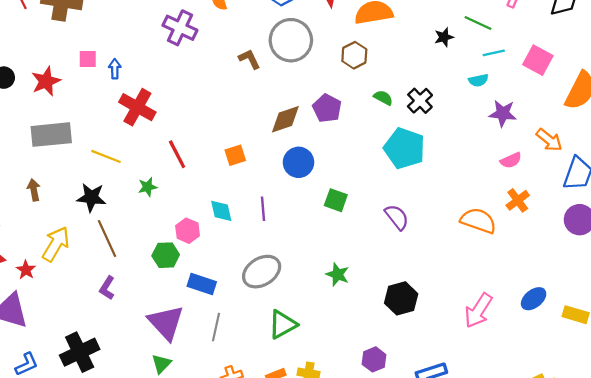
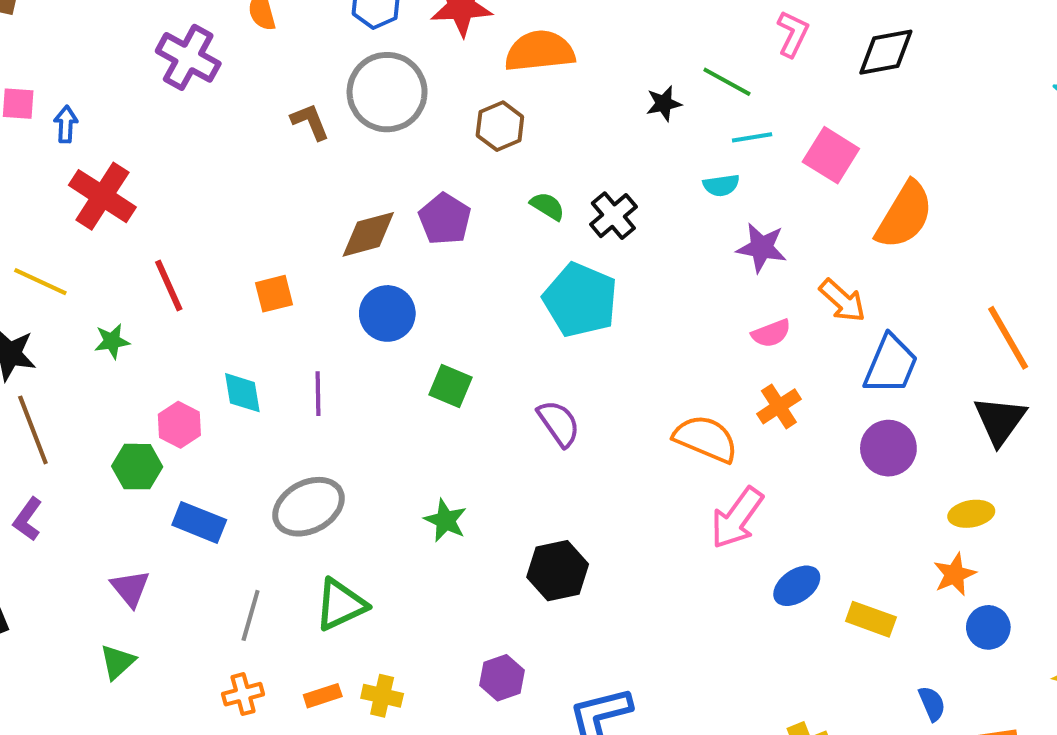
pink arrow: (478, 310) -> (737, 518), moved
purple triangle: (166, 323) -> (130, 588), size x0.6
gray line: (216, 327) -> (251, 615), moved

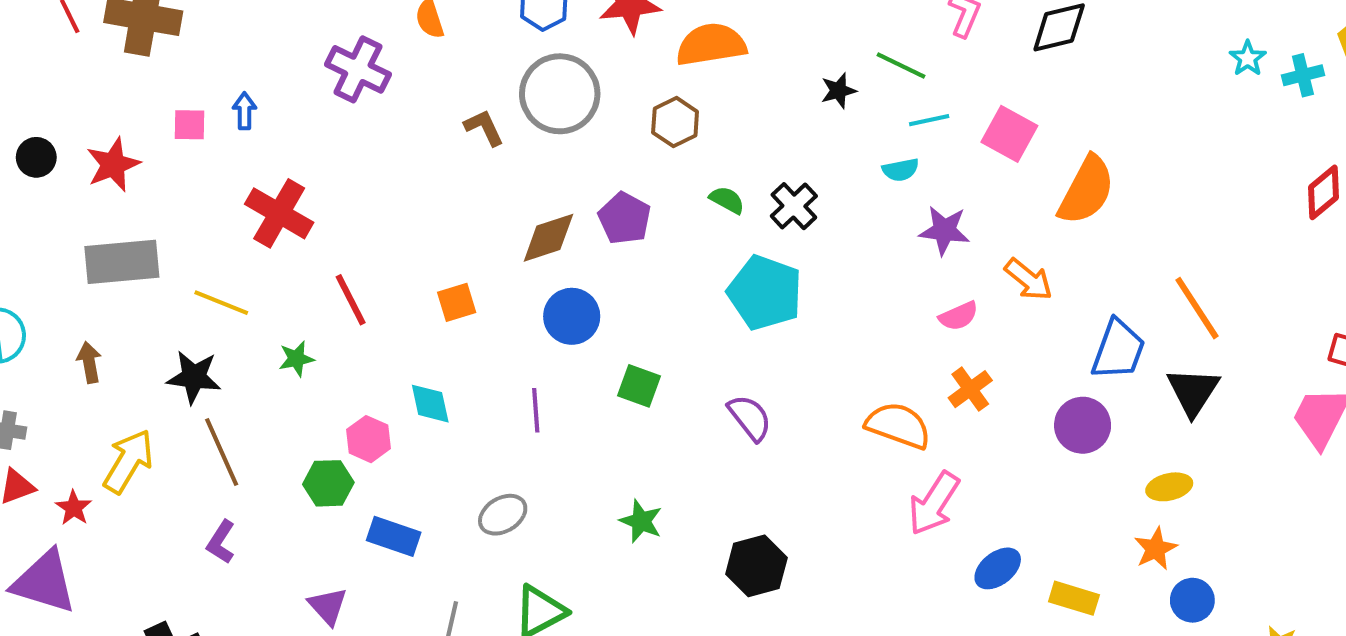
blue arrow: (66, 124) -> (244, 111), moved
blue trapezoid: (891, 364) -> (1118, 350), moved
purple line: (318, 394) -> (536, 410), moved
gray ellipse: (309, 507) -> (503, 515), size x0.7

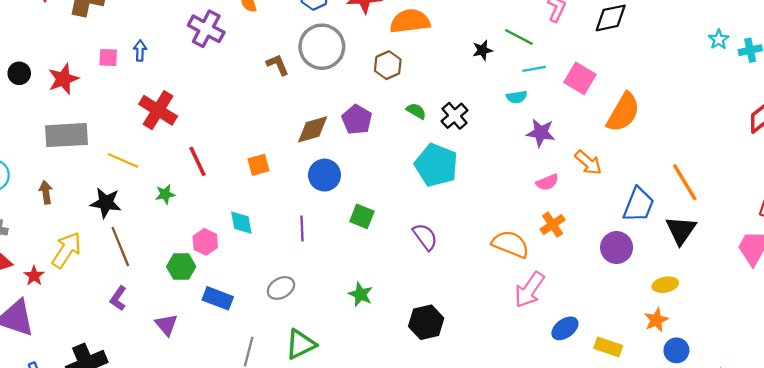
purple triangle: (328, 606) -> (166, 325), moved

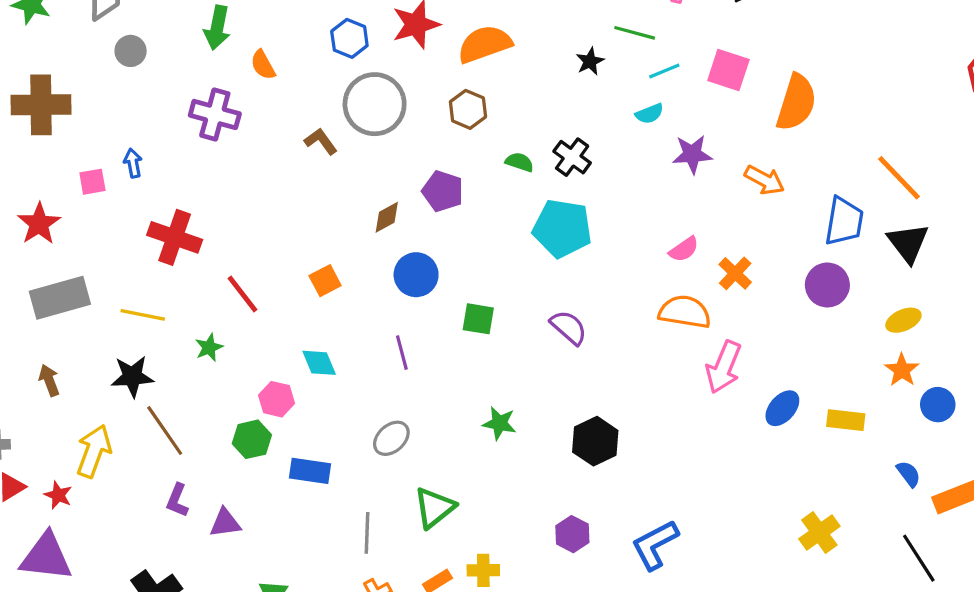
brown diamond: (313, 129) -> (387, 217), size x0.7
pink semicircle: (547, 182) -> (684, 249), moved
purple triangle: (166, 325) -> (225, 523), moved, turned -45

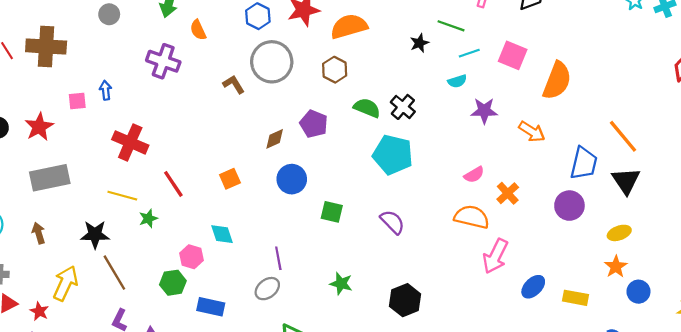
green semicircle: (519, 162) -> (367, 108), size x1.4
yellow line: (143, 315) -> (122, 196), moved
purple line: (402, 353) -> (278, 258), moved

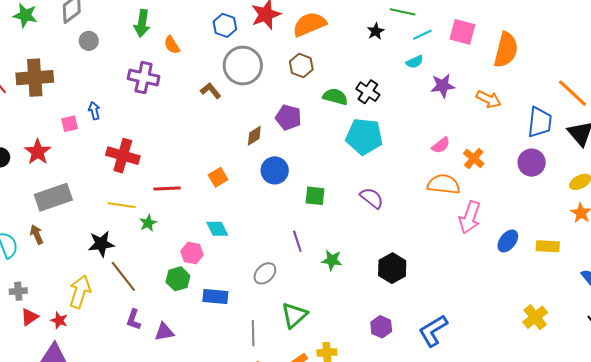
red line: (173, 184) -> (167, 189), turned -52
brown arrow: (39, 233) -> (37, 235), moved
purple line: (278, 258) -> (297, 241), moved

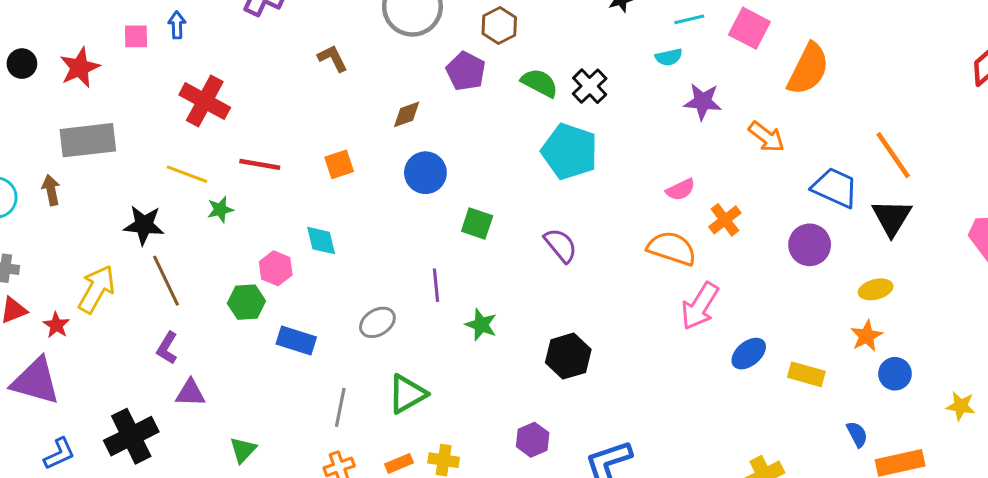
brown L-shape: (211, 91) -> (333, 58), moved
purple pentagon: (288, 117) -> (466, 71), moved
blue trapezoid: (540, 122) -> (835, 188), turned -84
purple triangle: (164, 332) -> (190, 393), moved

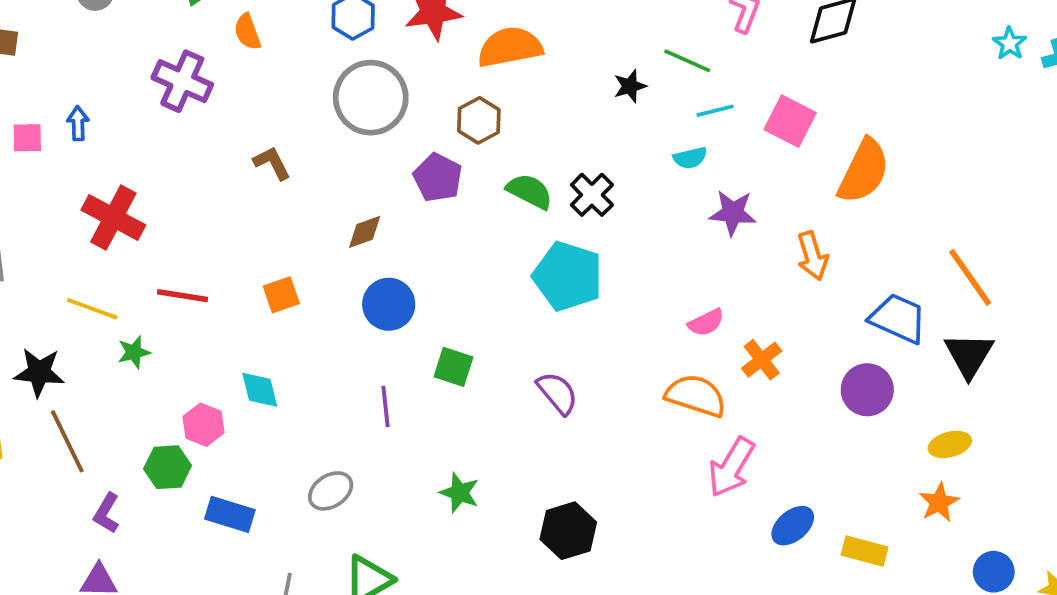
orange arrow: (767, 137) -> (813, 256), turned 36
purple line: (436, 285) -> (385, 406), moved
purple L-shape: (167, 348) -> (107, 513), moved
blue circle: (895, 374) -> (994, 572), moved

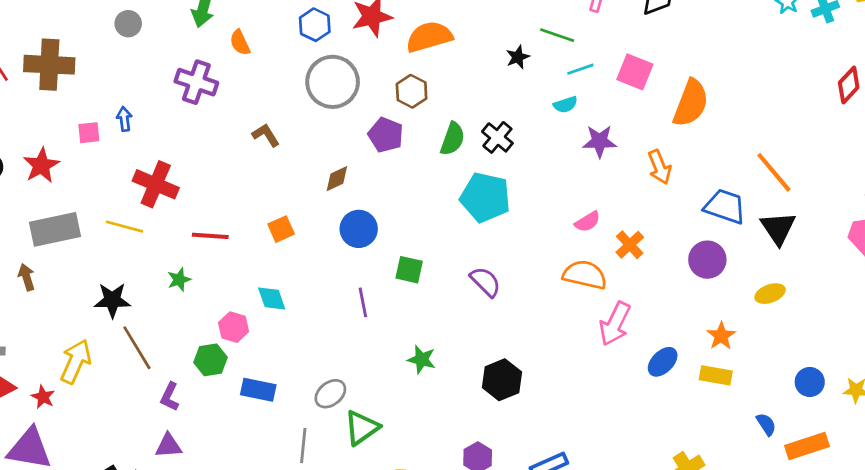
green semicircle: (530, 191) -> (453, 139), turned 88
yellow line: (92, 309) -> (124, 227), moved
gray ellipse: (331, 491) -> (330, 394), moved
orange star: (939, 502) -> (721, 336), moved

